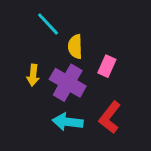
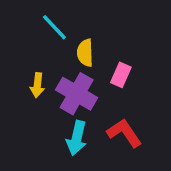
red L-shape: (110, 117) -> (124, 133), turned 108
cyan arrow: (68, 122) -> (77, 138), turned -84

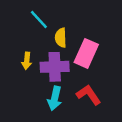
pink rectangle: (121, 75) -> (86, 53), size x1.6
purple cross: (77, 94) -> (55, 67), turned -32

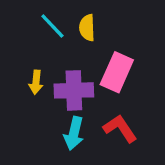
yellow semicircle: (61, 38) -> (87, 28), moved

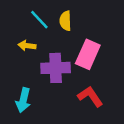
yellow arrow: (36, 82) -> (27, 46), moved, turned 91
cyan arrow: (74, 133) -> (23, 100), moved

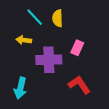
pink rectangle: (88, 54) -> (77, 48), size x0.6

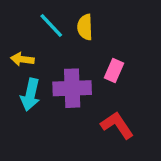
yellow arrow: (24, 40) -> (22, 59), moved
cyan arrow: (20, 88) -> (30, 95), moved

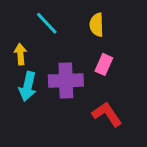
yellow semicircle: (85, 27) -> (97, 25), moved
yellow arrow: (22, 59) -> (20, 54), turned 78

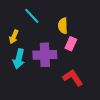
yellow semicircle: (97, 25) -> (63, 26), moved
yellow arrow: (20, 54) -> (14, 37), turned -152

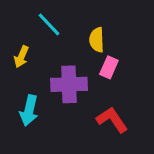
cyan arrow: (19, 59) -> (29, 110), moved

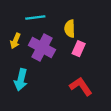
cyan line: (49, 24) -> (35, 18), turned -54
purple cross: (69, 84) -> (42, 47), moved, turned 30

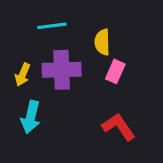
yellow arrow: (15, 41) -> (23, 75), moved
purple cross: (42, 47) -> (62, 70), turned -30

